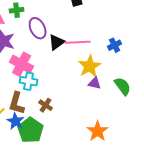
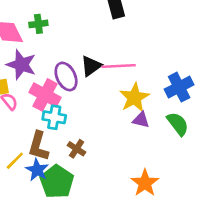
purple ellipse: (38, 28) -> (66, 77), moved
blue cross: (115, 45) -> (179, 87), moved, size x1.5

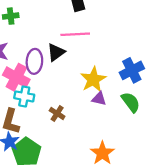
pink line: (119, 66) -> (75, 34), moved
purple ellipse: (66, 77) -> (34, 61), turned 30
brown cross: (77, 149) -> (57, 113), moved

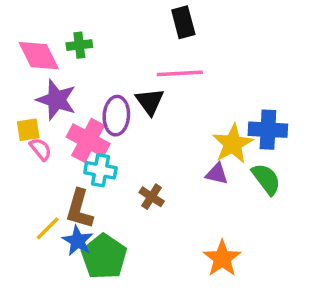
black triangle: (56, 52) -> (150, 102), turned -30
blue cross: (132, 70) -> (268, 130), turned 30
yellow star: (93, 79) -> (233, 144), moved

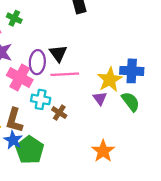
green cross: (79, 45) -> (14, 18), turned 32
pink line: (180, 73) -> (65, 74), moved
cyan cross: (100, 170) -> (41, 99), moved
purple triangle: (217, 174) -> (100, 98), turned 40

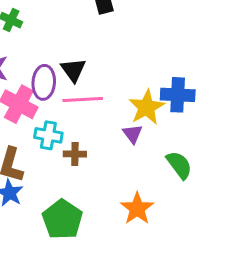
green semicircle: (131, 102) -> (179, 165), moved
brown cross: (59, 113) -> (75, 154), turned -32
green pentagon: (30, 150) -> (62, 219), moved

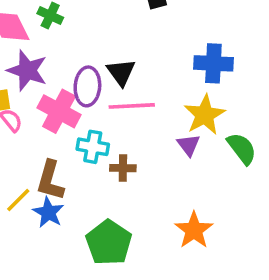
blue cross: (178, 95) -> (213, 63), moved
green semicircle: (179, 165) -> (242, 149), moved

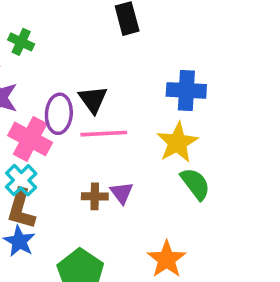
purple triangle: (189, 145) -> (122, 193), moved
cyan cross: (93, 147) -> (21, 180), moved, turned 36
green semicircle: (242, 149) -> (195, 184), moved

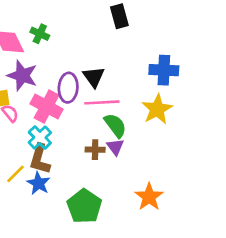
green semicircle: (195, 184) -> (115, 125), moved

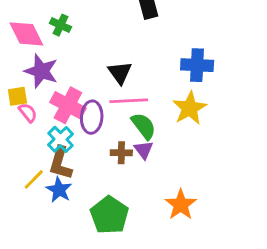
purple ellipse: (68, 88) -> (92, 117), moved

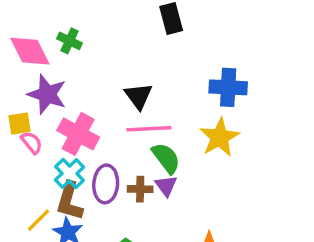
purple ellipse: (92, 117) -> (106, 184), moved

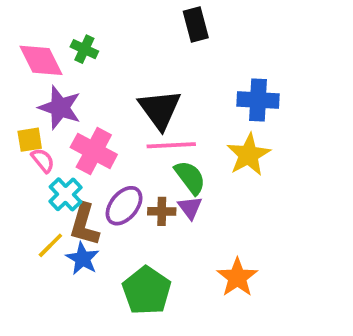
black triangle: (138, 96) -> (160, 109), size x1.4
cyan cross: (70, 174) -> (66, 194), moved
purple ellipse: (106, 184) -> (124, 206), turned 36

